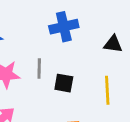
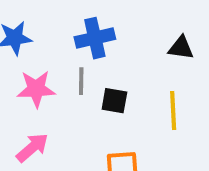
blue cross: (64, 27) -> (95, 38), moved

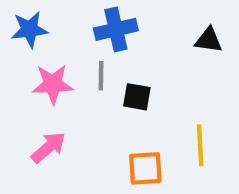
yellow line: (173, 110) -> (200, 145), moved

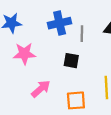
gray line: (101, 76) -> (82, 34), moved
pink arrow: (48, 147) -> (41, 89), moved

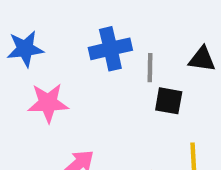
black square: (71, 61) -> (169, 101), moved

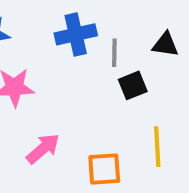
black square: (169, 101) -> (133, 85), turned -32

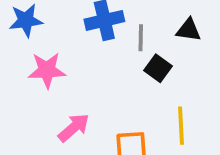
black square: (133, 85) -> (158, 68), turned -32

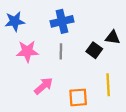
black triangle: (189, 30) -> (113, 38), moved
gray line: (141, 38) -> (61, 51), moved

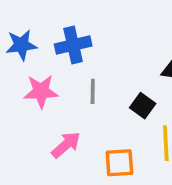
blue cross: (62, 21) -> (73, 45), moved
black square: (94, 50) -> (143, 106), moved

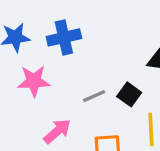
gray line: (93, 91) -> (94, 96), moved, turned 65

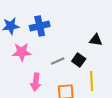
pink arrow: (57, 131) -> (36, 82), turned 138

